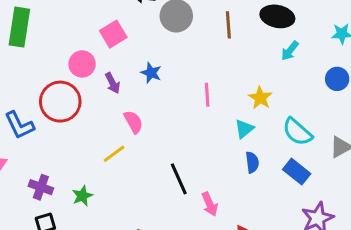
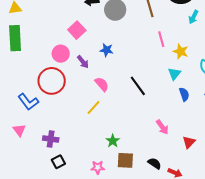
pink line: (207, 95) -> (161, 39), moved
black line: (179, 179) -> (138, 86), moved
green star: (82, 196) -> (113, 141), moved

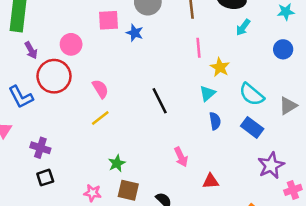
pink square: (77, 30) -> (109, 20), moved, turned 30
blue star: (107, 50) -> (135, 33), moved
purple arrow: (83, 62) -> (31, 50), moved
pink semicircle: (102, 84) -> (100, 89), moved
red triangle: (189, 142) -> (211, 181), turned 32

